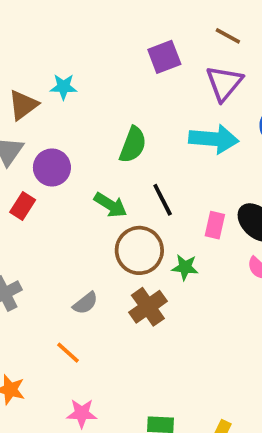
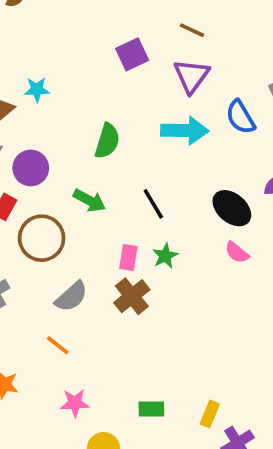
black line: (163, 200) -> (153, 204), moved
pink rectangle: (215, 225) -> (128, 258), moved
brown circle: (139, 250) -> (42, 238), moved
green star: (185, 267) -> (165, 256), turned -30
gray semicircle: (85, 303) -> (71, 297), size x1.4

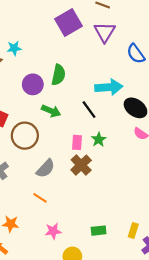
purple square: (132, 54) -> (69, 22), size x1.4
cyan arrow: (185, 131) -> (109, 87), moved
purple circle: (31, 168) -> (33, 84), moved

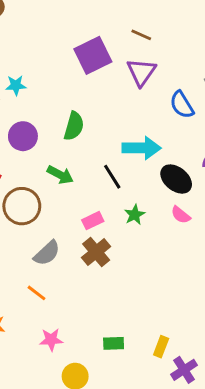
purple circle: (33, 84) -> (23, 136), moved
green star: (99, 140) -> (135, 215), moved
pink rectangle: (77, 142) -> (93, 221), turned 56

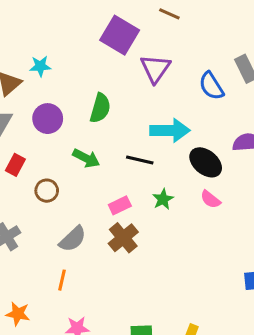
purple square: (93, 55) -> (120, 35), turned -33
purple triangle: (141, 72) -> (155, 69), moved
black line: (112, 177) -> (140, 160), turned -45
brown circle: (22, 206) -> (47, 191), size x0.6
orange line: (37, 293) -> (62, 280), turned 66

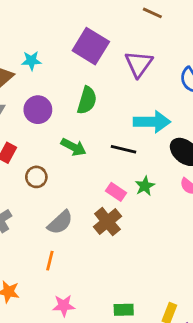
purple square: (120, 35) -> (91, 46), moved
pink rectangle: (120, 205) -> (116, 192), moved, turned 60

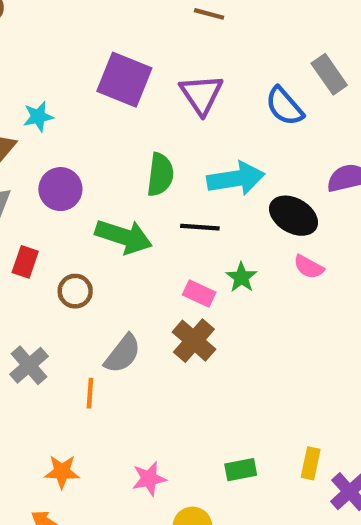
green semicircle: (87, 100) -> (160, 175), moved
green arrow: (73, 147) -> (124, 237), size x1.4
orange line: (50, 261) -> (90, 393), moved

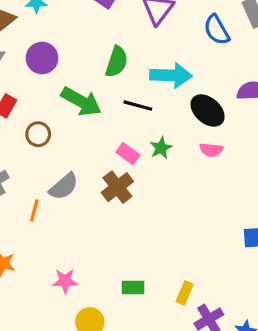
pink semicircle: (309, 267) -> (211, 150), turned -35

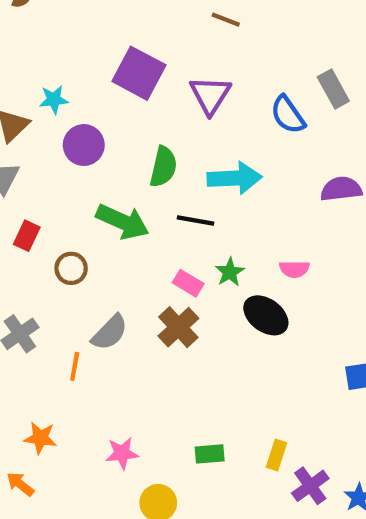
purple circle: (42, 58) -> (84, 145), moved
black ellipse: (208, 111) -> (266, 315), moved

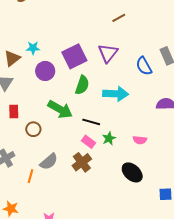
brown line: (226, 20) -> (119, 18), turned -56
purple square: (139, 73) -> (74, 56), moved, turned 30
black line: (196, 220) -> (91, 122), moved
red rectangle: (27, 236) -> (14, 112), turned -32
black ellipse: (266, 315) -> (132, 172), moved

